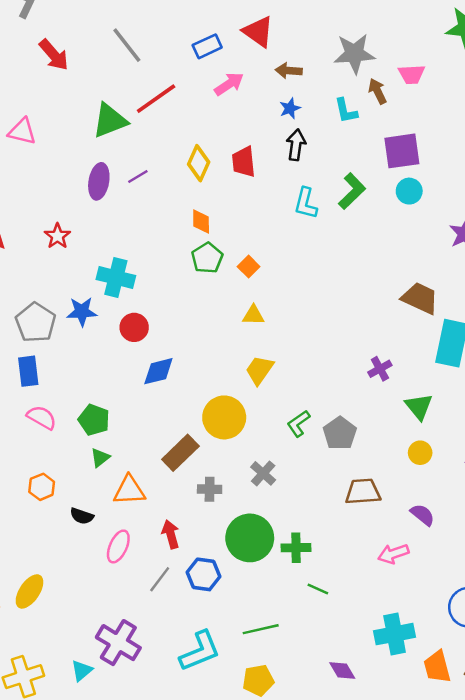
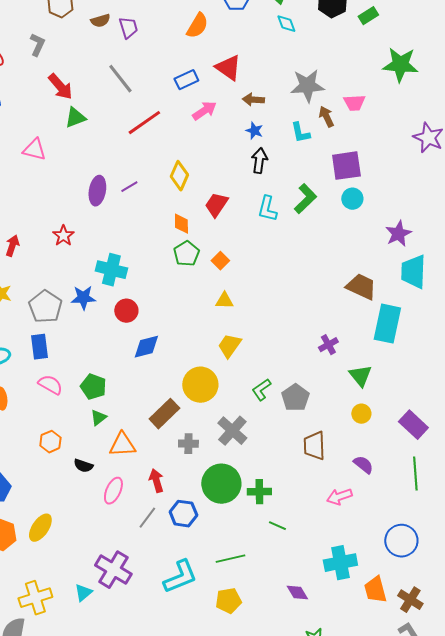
blue star: (290, 108) -> (254, 131), turned -30
green triangle: (110, 121) -> (75, 118), moved, size x0.7
red trapezoid: (244, 162) -> (216, 205), moved, turned 40
gray cross: (263, 473) -> (232, 431), size x1.4
brown trapezoid: (363, 492) -> (314, 446), turned -88

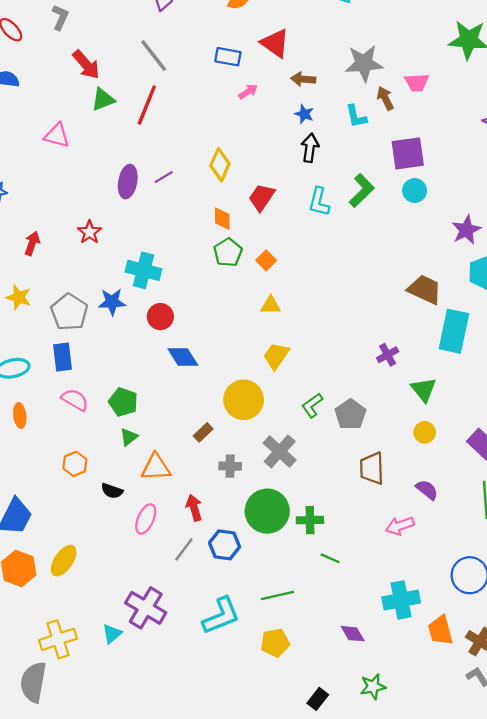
blue rectangle: (186, 80) -> (228, 57), turned 35
pink arrow: (204, 111) -> (248, 92), size x0.7
red line: (144, 123) -> (147, 105), moved, turned -33
blue diamond: (146, 347) -> (183, 357), turned 72
brown rectangle: (164, 414) -> (203, 432), size x0.6

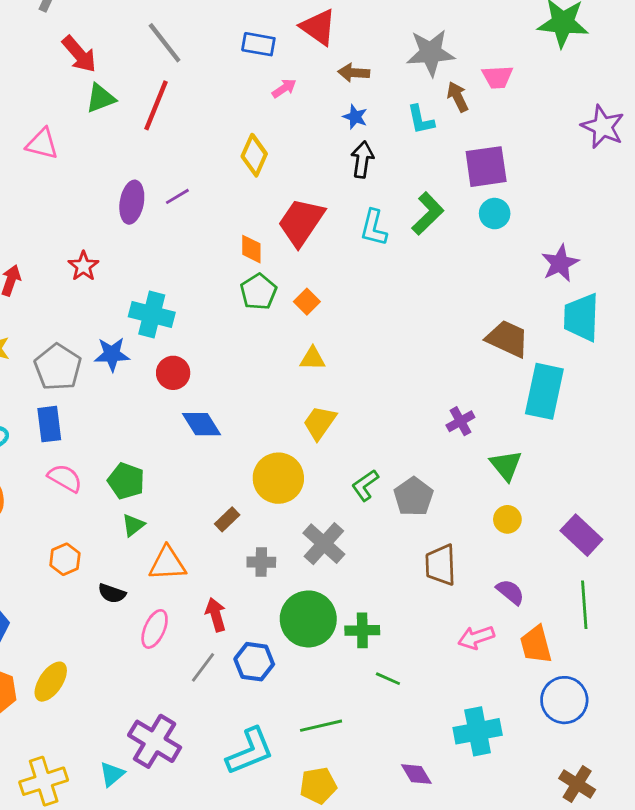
yellow diamond: (220, 165) -> (254, 155), moved
red trapezoid: (262, 197) -> (301, 222), size x1.4
orange trapezoid: (440, 630) -> (536, 645), moved

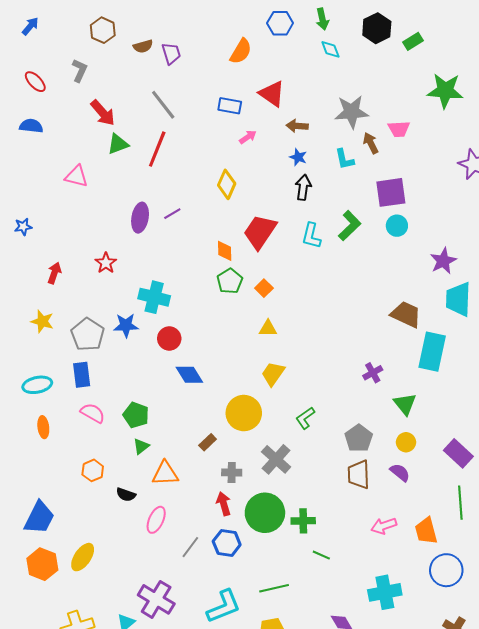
gray pentagon: (414, 497) -> (359, 438), moved
purple semicircle: (510, 592) -> (400, 472), moved
red arrow: (216, 615) -> (224, 504), moved

